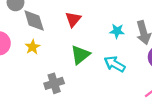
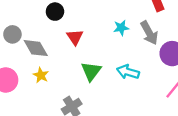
cyan star: (117, 31) -> (121, 28), moved

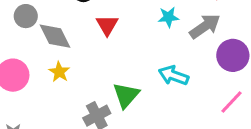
gray arrow: (149, 33) -> (205, 26), turned -100
green triangle: (91, 71) -> (126, 95), moved

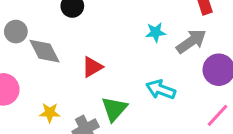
red triangle: (107, 25) -> (92, 67), moved, turned 30
yellow star: (59, 72) -> (50, 113), moved, turned -30

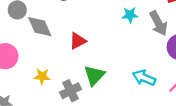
gray arrow: (191, 41) -> (158, 23), turned 95
cyan arrow: (161, 89) -> (144, 78), moved

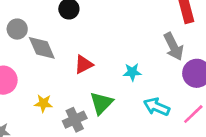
cyan star: (130, 15) -> (132, 72), moved

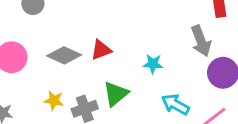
gray diamond: (42, 48) -> (64, 55), moved, turned -48
yellow star: (43, 103) -> (54, 100), moved

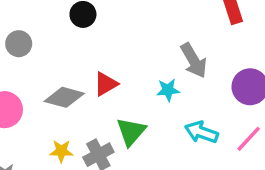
gray arrow: (201, 41) -> (194, 60), moved

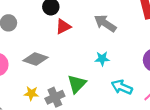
gray arrow: (194, 60) -> (105, 23), moved, turned 150
red triangle: (106, 84) -> (63, 26), moved

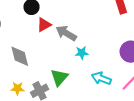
gray arrow: (105, 23) -> (66, 33), moved
gray diamond: (35, 59) -> (20, 56), turned 60

